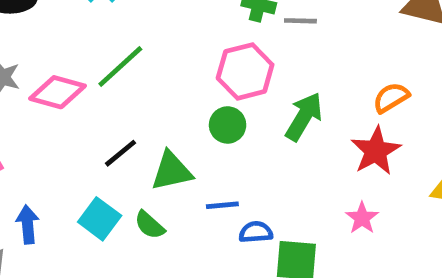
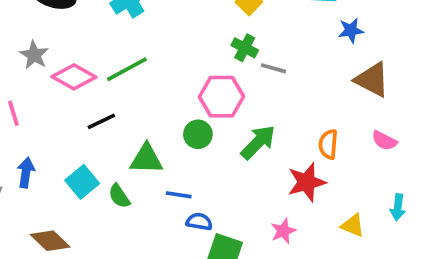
orange semicircle: (391, 98) -> (328, 144), turned -68
black line: (120, 153) -> (101, 121), moved

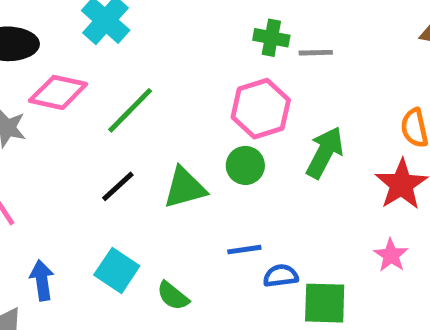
pink diamond: (74, 77) -> (58, 92), moved
green triangle: (146, 159) -> (185, 188), moved
green semicircle: (119, 196) -> (173, 296), moved

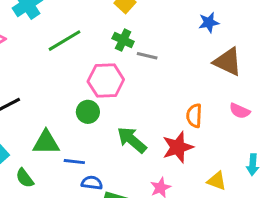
green line: (130, 110) -> (64, 41), moved
green arrow: (325, 152) -> (132, 140), moved, turned -92
green triangle: (185, 188) -> (46, 142), moved

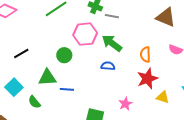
green circle: (88, 112) -> (64, 55), moved
green arrow: (132, 140) -> (112, 43), moved
red star: (178, 147) -> (147, 79), moved
blue semicircle: (92, 183) -> (108, 66), moved

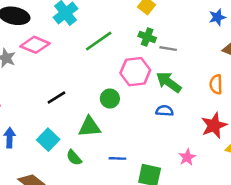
orange semicircle: (145, 54) -> (216, 84), moved
blue line: (67, 89) -> (117, 158), moved

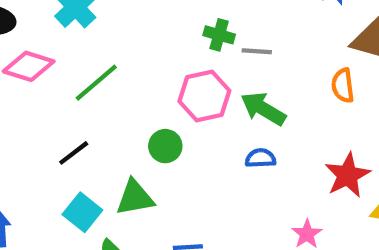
green line: (99, 41) -> (96, 83), moved
orange semicircle: (216, 84) -> (343, 86), moved
cyan square: (48, 140) -> (82, 212), moved

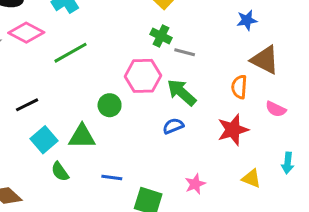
black line: (74, 153) -> (27, 105), moved
blue semicircle: (260, 158) -> (173, 126), turned -30
red star: (347, 175) -> (233, 130), moved

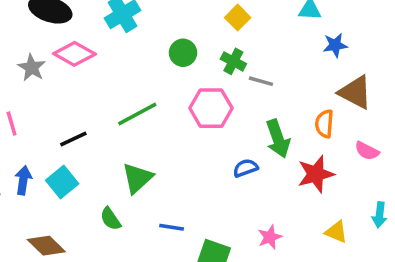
green line: (71, 53) -> (137, 114), moved
green arrow: (182, 92) -> (278, 139), moved, turned -152
green circle: (110, 105) -> (183, 53), moved
green triangle: (82, 137) -> (137, 178), turned -44
cyan square: (44, 140) -> (62, 182), moved

